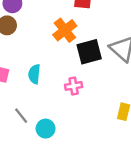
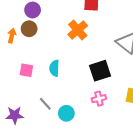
black square: (89, 52) -> (100, 71), moved
pink cross: (74, 86) -> (99, 99), moved

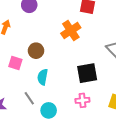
brown circle: (29, 29) -> (36, 51), moved
cyan semicircle: (54, 68) -> (43, 77), moved

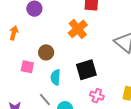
black square: (87, 73) -> (86, 70), moved
pink cross: (82, 100) -> (97, 96), turned 32

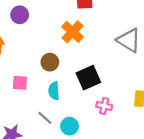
brown circle: (46, 52) -> (50, 62), moved

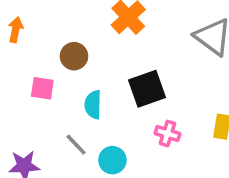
brown circle: (50, 62) -> (74, 56), moved

